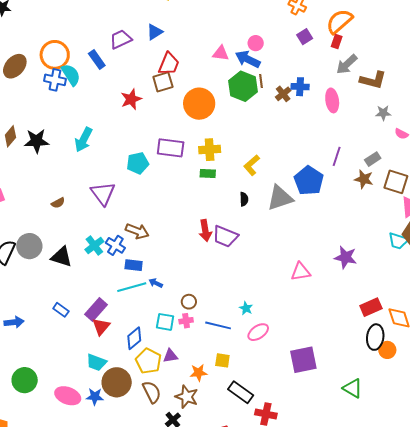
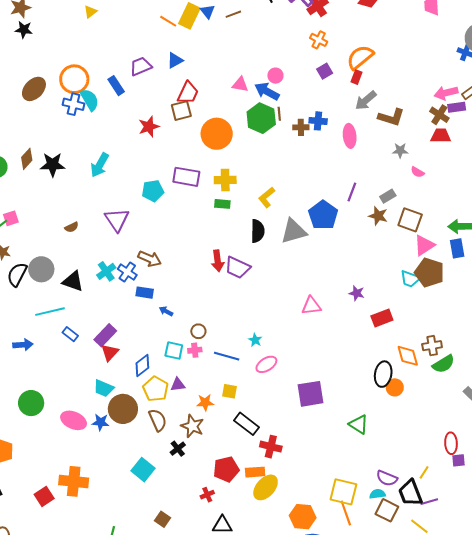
brown cross: (283, 94) -> (301, 127), turned 35
black semicircle: (244, 199) -> (258, 231), size x1.6
purple star: (346, 257) -> (357, 293), size x0.7
cyan line: (132, 287) -> (50, 312), moved
red rectangle: (371, 307) -> (382, 318), moved

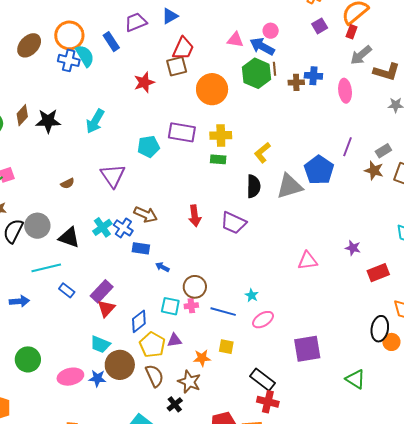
red arrow: (218, 261) -> (195, 216), moved
brown circle: (198, 331) -> (195, 287), size x1.5
pink ellipse: (74, 420) -> (70, 377), turned -35
black rectangle: (247, 424) -> (262, 380), moved

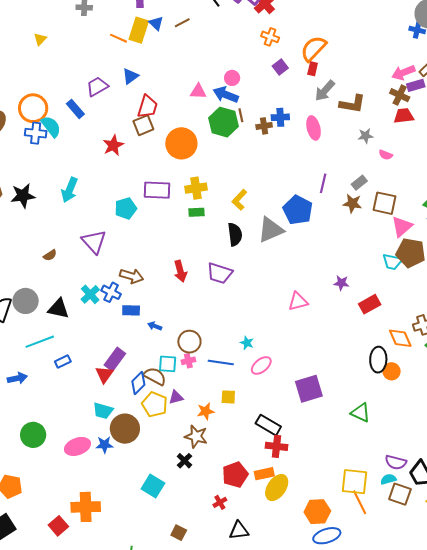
blue rectangle: (67, 290) -> (63, 361), turned -56
purple rectangle: (102, 291) -> (115, 359), moved
brown semicircle: (154, 376) -> (155, 376), moved, turned -30

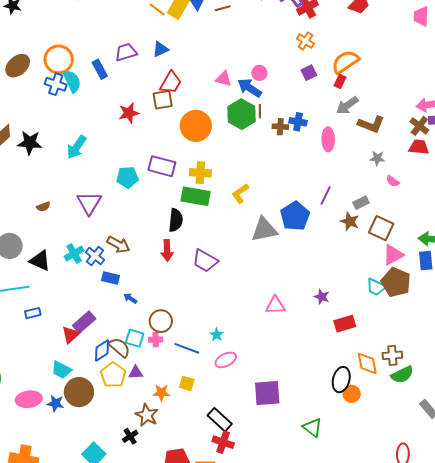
green rectangle: (196, 212) -> (196, 196), size x1.8
black semicircle: (235, 234) -> (176, 220), moved

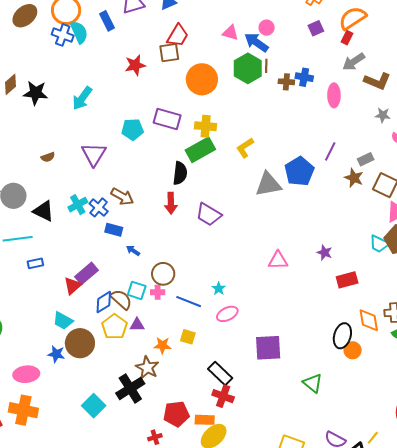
green rectangle: (196, 196) -> (200, 150), turned -40
pink ellipse: (29, 399) -> (26, 374), moved
black cross: (130, 436) -> (130, 388), size x1.8

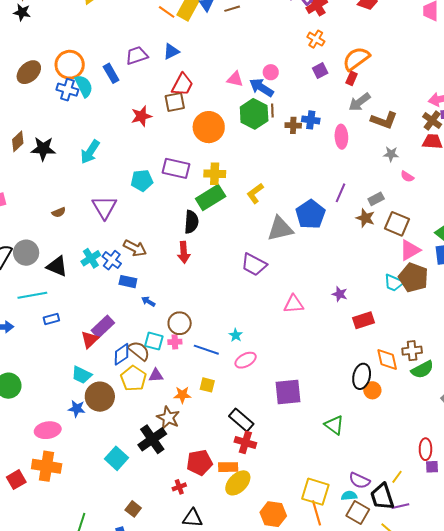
purple trapezoid: (209, 214) -> (254, 265), moved

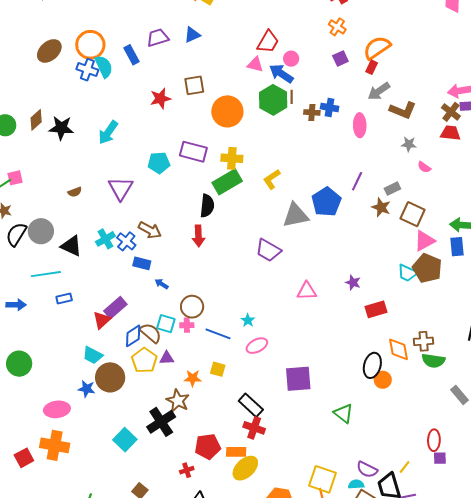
red trapezoid: (182, 85) -> (268, 42), moved
green semicircle: (422, 370) -> (433, 361), turned 35

